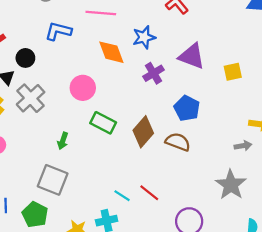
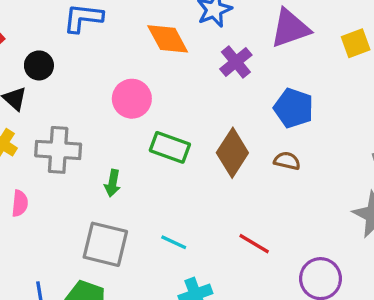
purple triangle: (192, 56) -> (290, 28), turned -32
gray cross: (31, 98) -> (58, 150), moved, turned -36
brown semicircle: (178, 142) -> (287, 161), size x0.7
cyan line: (122, 196) -> (174, 242), moved

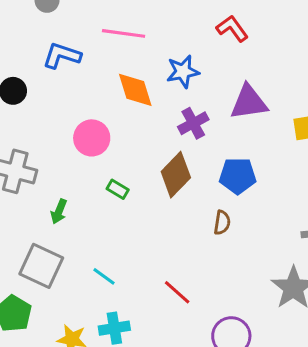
blue pentagon: (294, 108) -> (238, 176), turned -30
green rectangle: (170, 147) -> (118, 189), size x0.6
brown diamond: (232, 153) -> (176, 175), moved
brown semicircle: (287, 161) -> (222, 223), turned 75

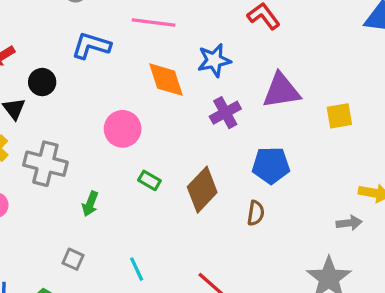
brown diamond: (176, 175) -> (202, 190), moved
gray square: (41, 266) -> (73, 259), size x0.5
cyan line: (104, 276) -> (137, 269), turned 30

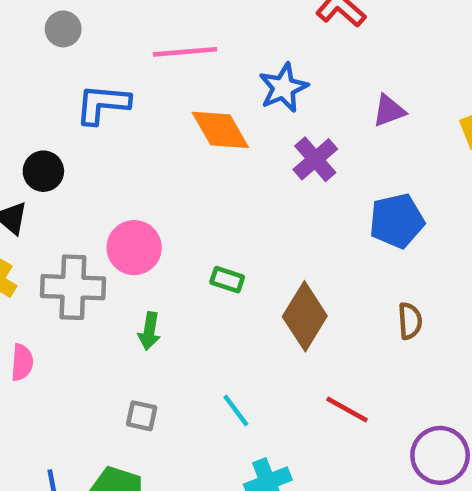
purple triangle: (281, 91) -> (389, 111), size x0.6
pink circle: (123, 129) -> (134, 248), moved
brown diamond: (202, 190) -> (305, 316), moved
brown semicircle: (256, 213) -> (410, 321), moved

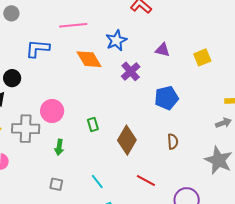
gray circle: (63, 29) -> (11, 13), moved
purple triangle: (389, 111) -> (163, 50), turned 35
green rectangle: (227, 280) -> (93, 124), turned 56

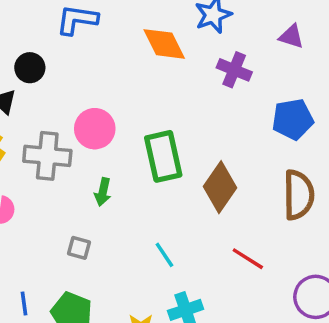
purple cross: (131, 71) -> (234, 70), turned -30
green rectangle: (93, 124) -> (163, 156), size x2.0
brown semicircle: (173, 141) -> (299, 195), size x1.8
gray square: (56, 184) -> (79, 248), moved

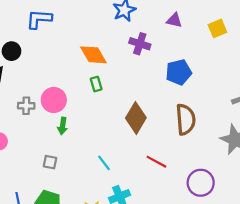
orange diamond: (164, 44) -> (93, 55), moved
pink circle: (95, 129) -> (54, 100), moved
gray cross: (47, 156) -> (26, 106), size x0.6
green rectangle: (163, 156) -> (96, 84), moved, size x0.5

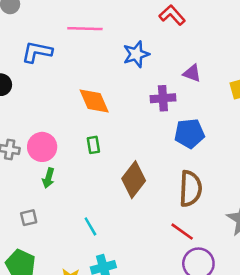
purple cross: (140, 44) -> (163, 98), moved, turned -30
green rectangle: (96, 84) -> (93, 145), moved
gray square: (50, 162) -> (29, 218), turned -32
red line: (156, 162) -> (182, 232), moved

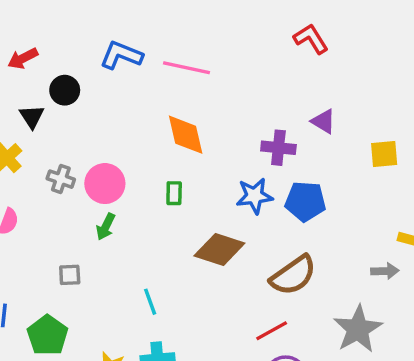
pink line: (85, 29) -> (186, 68), moved
blue star: (136, 54) -> (254, 196), moved
brown diamond: (134, 180) -> (219, 249), turned 60
brown semicircle: (190, 189) -> (293, 275), turned 42
red line: (182, 232) -> (272, 331), turned -75

